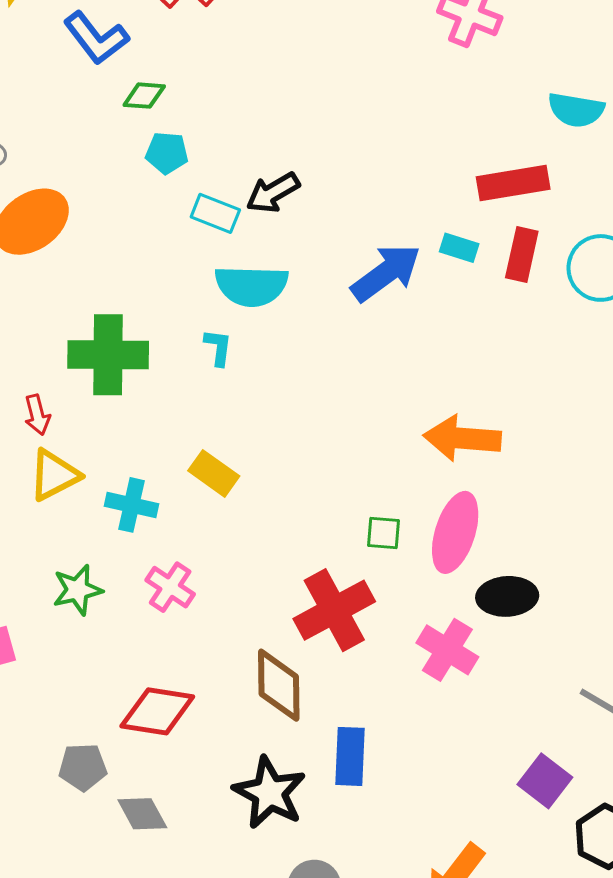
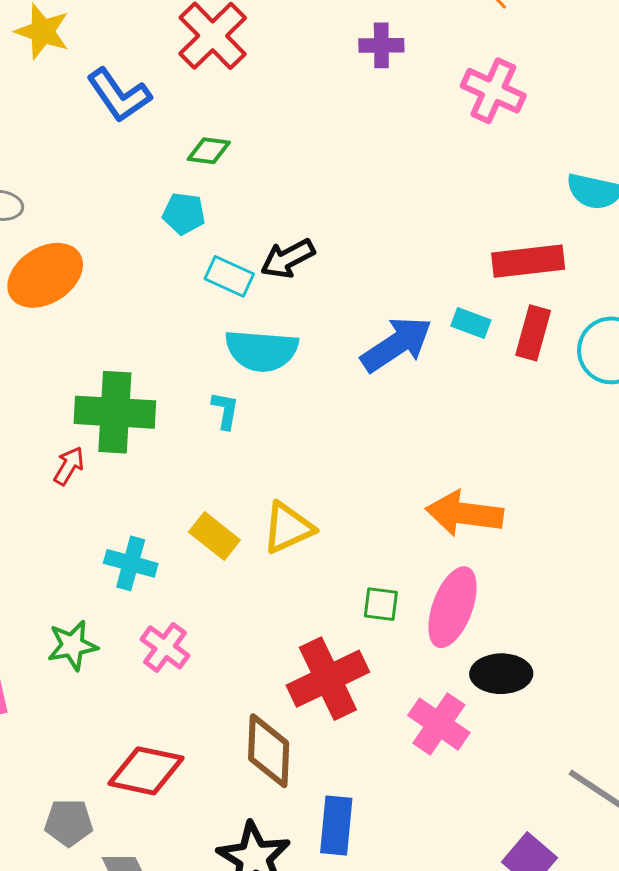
green diamond: (144, 96) -> (209, 151), moved
red arrow: (37, 415) -> (69, 466), moved, turned -138
yellow triangle: (54, 475) -> (288, 528), moved

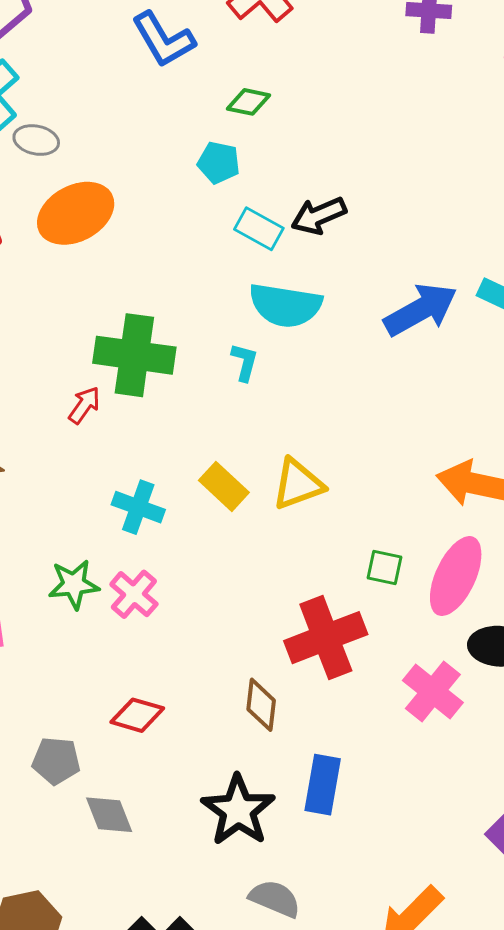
pink cross: (165, 647) -> (134, 594), moved
brown diamond: (269, 751) -> (261, 705), size x0.7
red diamond: (146, 771) -> (137, 715), size x0.7

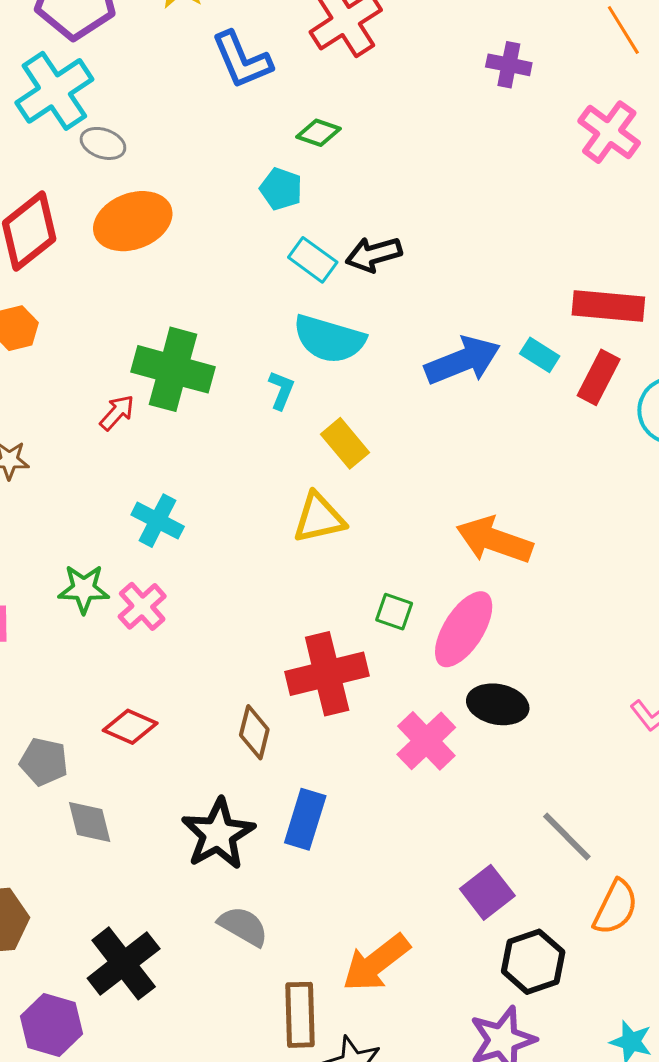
yellow rectangle: (224, 486) -> (345, 443), moved

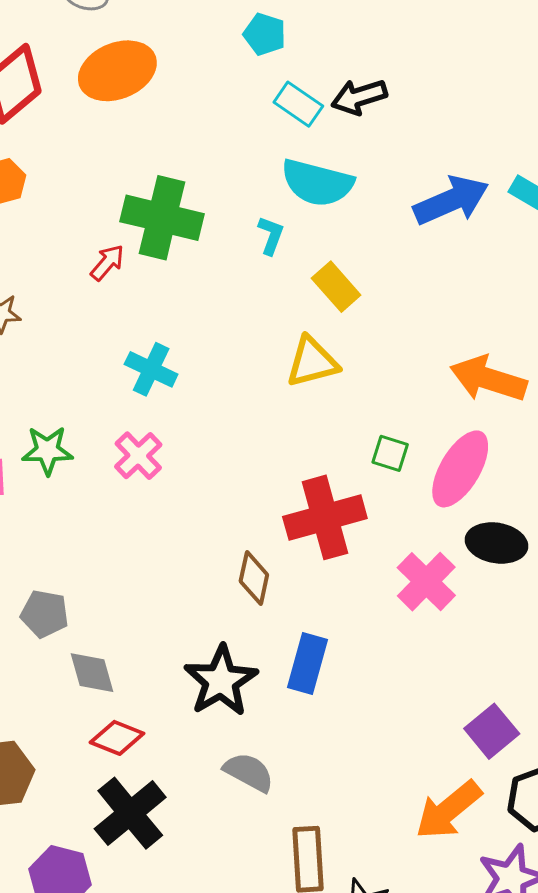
green star: (84, 589) -> (47, 450), moved
red diamond: (130, 727) -> (117, 738), moved
orange arrow: (376, 963) -> (448, 810), moved

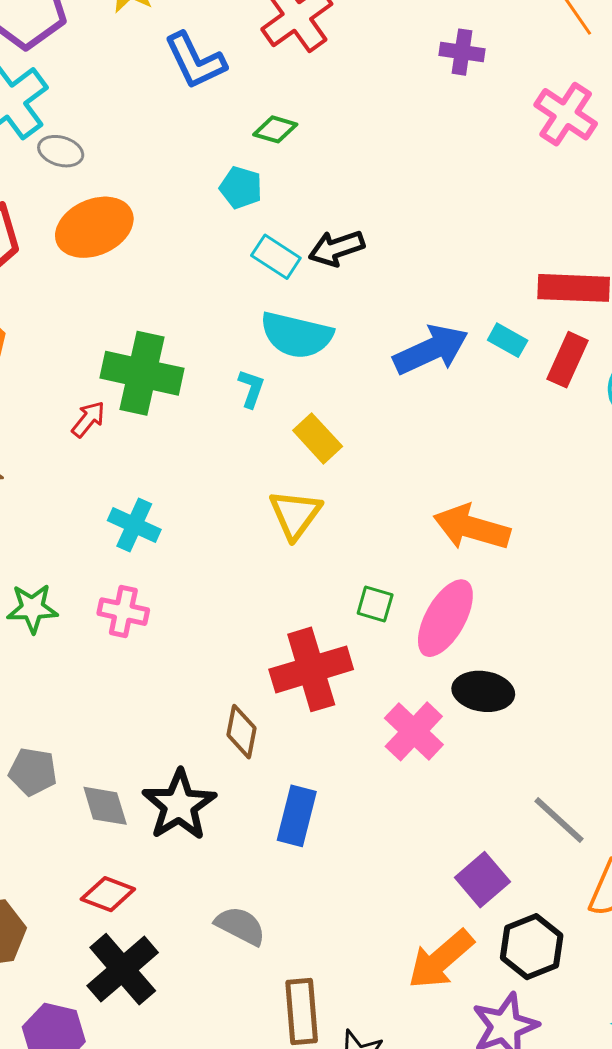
yellow triangle: (312, 362) -> (295, 514), turned -38
pink cross: (138, 456) -> (123, 612), turned -33
gray diamond: (92, 673) -> (105, 806), moved
black star: (221, 681) -> (179, 805), moved

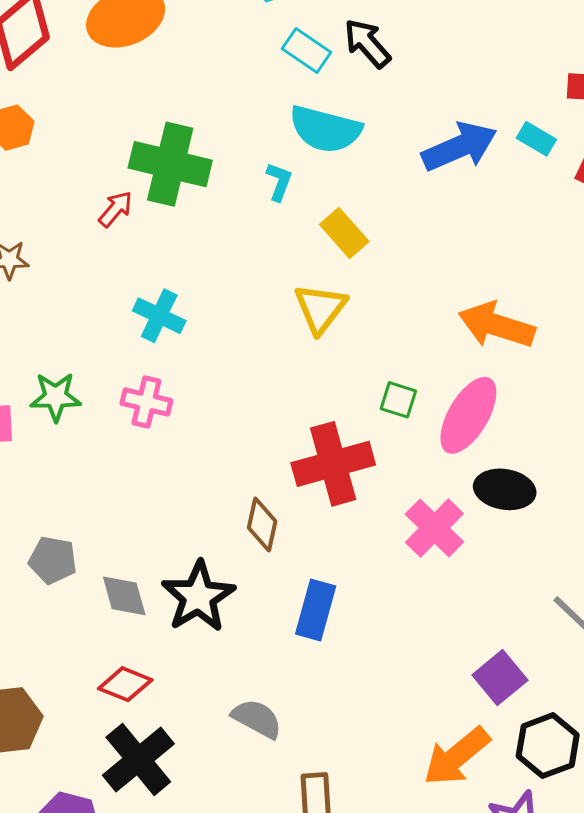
black arrow: (337, 248) -> (367, 43), turned 66

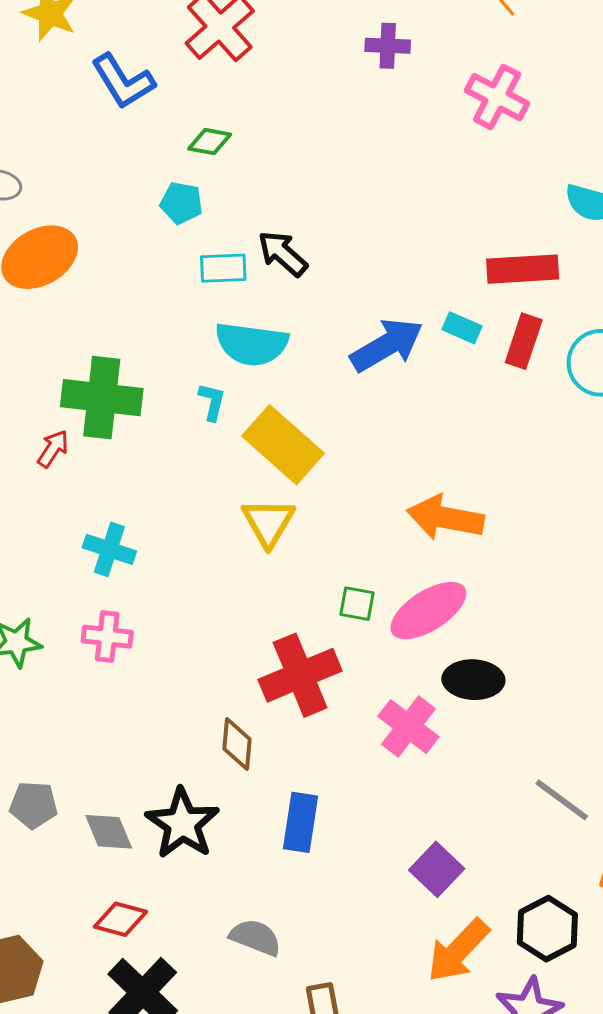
cyan rectangle: (306, 50) -> (223, 268), turned -30
yellow rectangle: (344, 233) -> (283, 445), size x1.6
pink ellipse: (468, 415) -> (428, 611), turned 34
purple square: (500, 678) -> (437, 869), moved

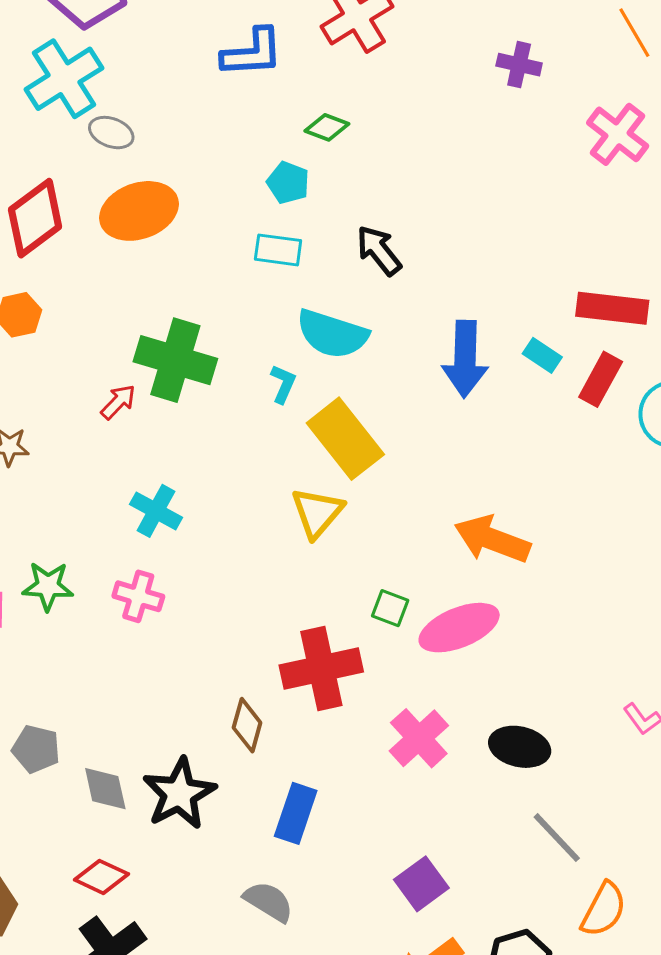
blue L-shape: (123, 81) -> (252, 53), turned -72
cyan rectangle: (223, 268) -> (278, 250), moved
blue arrow: (387, 345) -> (465, 359), turned 112
black ellipse: (473, 680) -> (520, 747), moved
gray semicircle: (255, 937) -> (269, 902), moved

